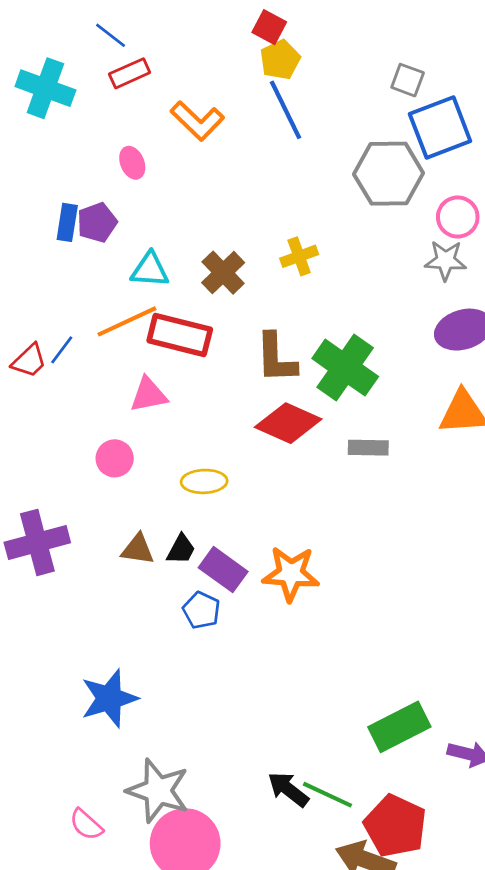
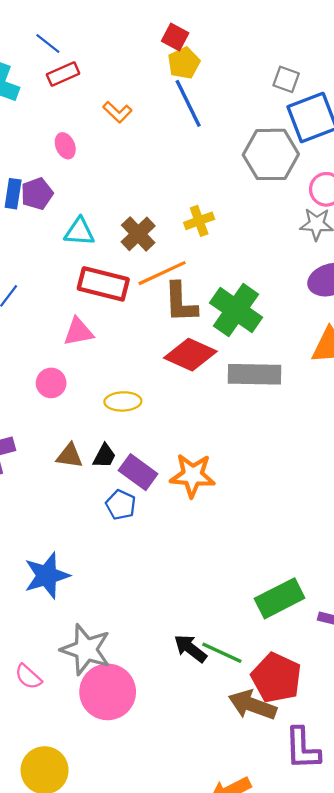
orange L-shape: (197, 121) -> (117, 112), size x0.7
orange line: (127, 321) -> (162, 273), moved
gray rectangle: (368, 448) -> (255, 374), size x1.6

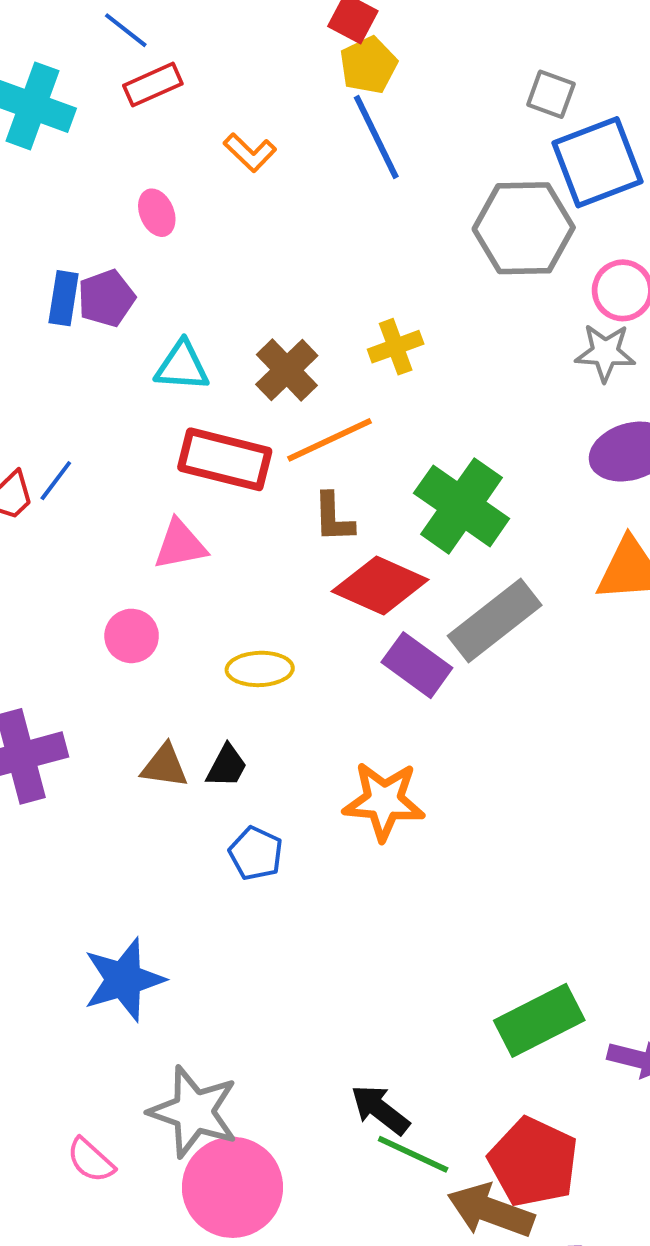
brown L-shape: (181, 302) -> (333, 518), moved, size x0.7
gray rectangle: (255, 374) -> (495, 620), turned -39
purple rectangle: (138, 472) -> (417, 665), moved
green line: (222, 653) -> (413, 1154), moved

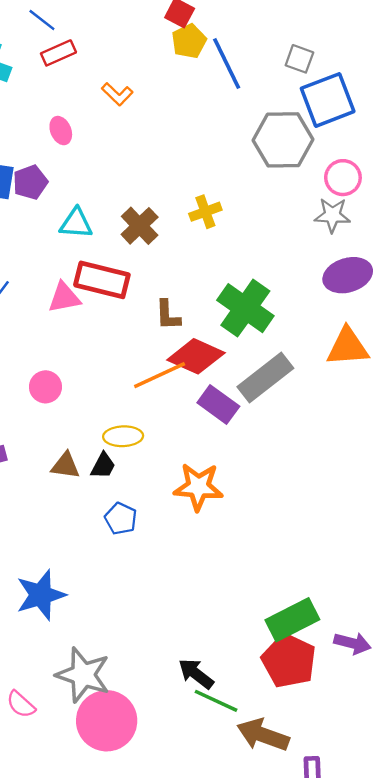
blue line: (376, 137) -> (227, 64), moved
orange line: (330, 440) -> (160, 375), moved
pink triangle: (180, 545) -> (64, 297), moved
yellow ellipse: (260, 669) -> (123, 436), moved
red pentagon: (533, 1162) -> (289, 661), moved

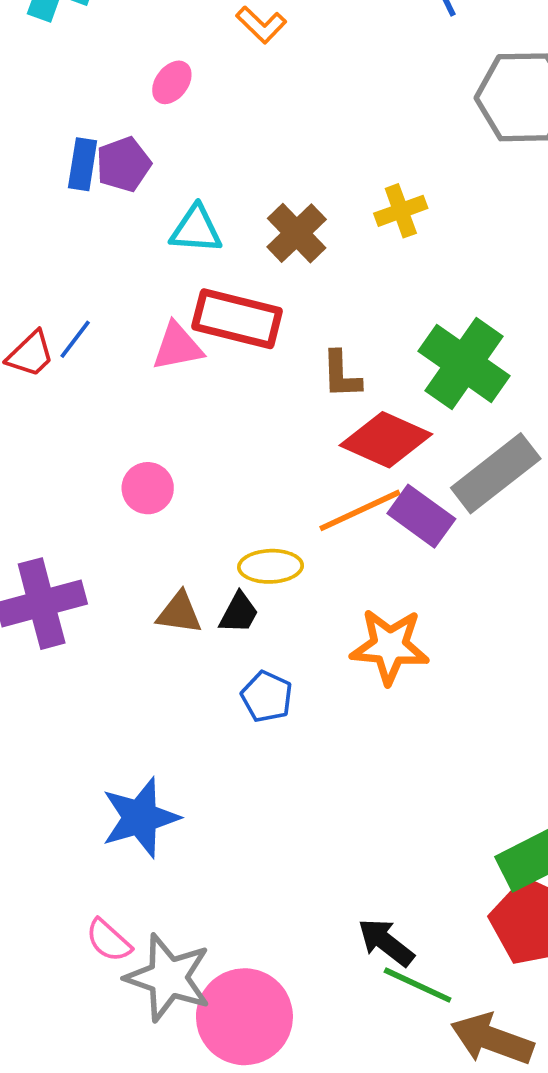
pink ellipse: (61, 131) -> (172, 82), turned 60
orange line: (160, 375) -> (360, 510), moved
gray star: (83, 675) -> (168, 978), moved
pink semicircle: (21, 704) -> (109, 940), moved

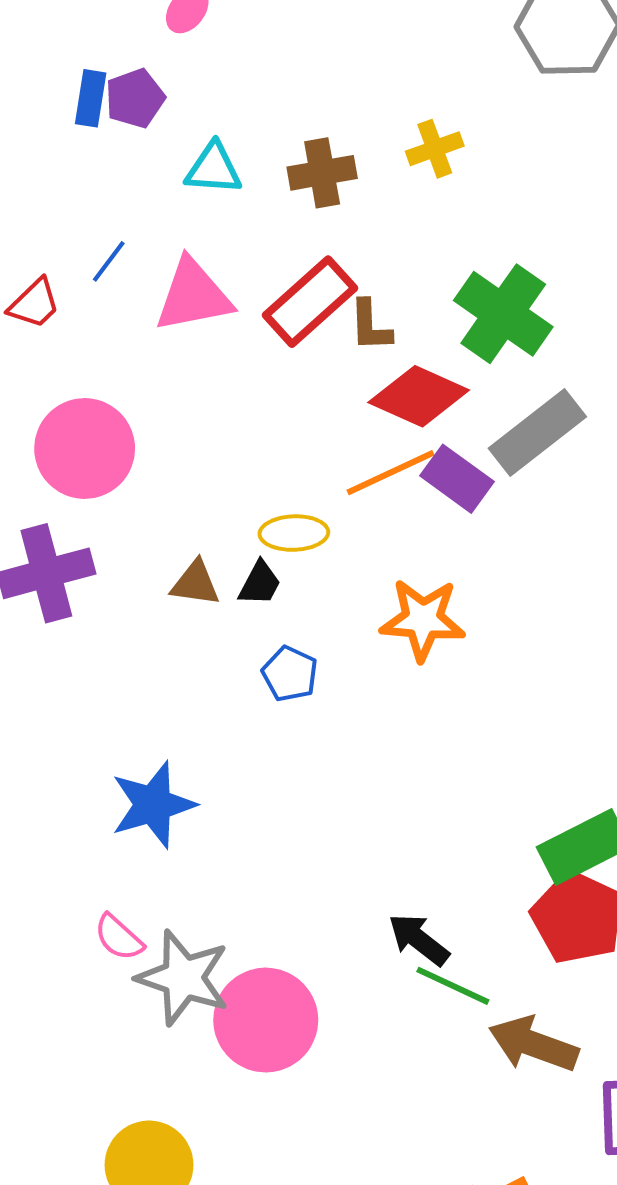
brown cross: (297, 233) -> (322, 173), turned 34
red rectangle: (237, 319) -> (310, 302), moved, turned -56
blue line: (75, 339) -> (109, 261), moved
pink triangle: (177, 347) -> (193, 296), size x1.4
pink circle: (148, 488) -> (85, 449), moved, size x1.8

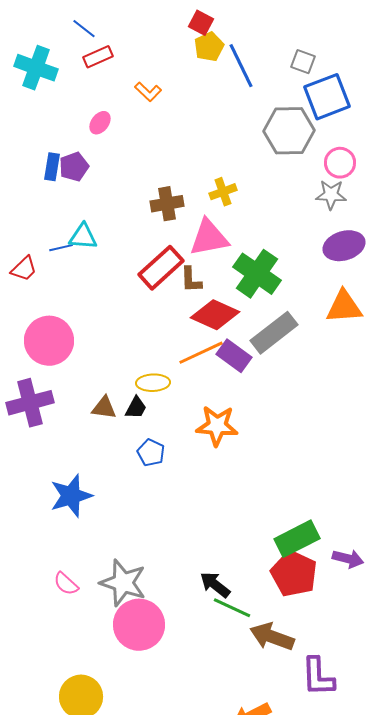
cyan triangle: (213, 169) -> (83, 237), moved
blue line: (109, 261) -> (61, 248), turned 40
pink triangle: (193, 296) -> (209, 238), moved
blue star: (153, 805) -> (71, 496), moved
gray star: (183, 978) -> (123, 583), moved

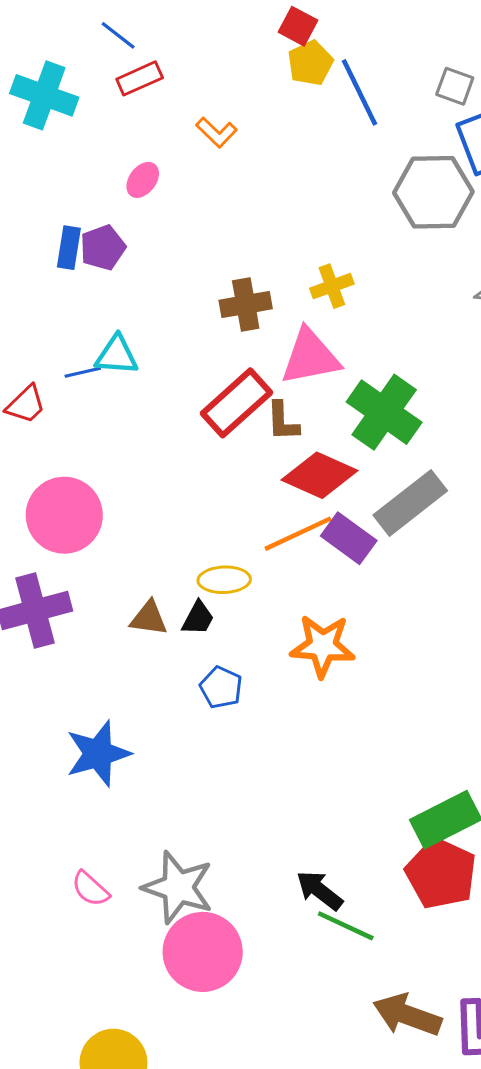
brown arrow: (272, 637) -> (407, 1015), moved

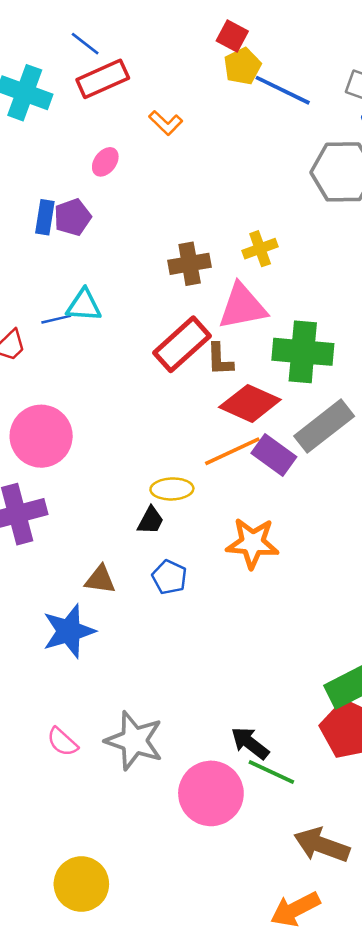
red rectangle: (140, 78) -> (103, 79), size x1.4
blue line: (359, 92) -> (283, 90), turned -38
green cross: (384, 412) -> (303, 352), turned -30
brown triangle: (149, 618) -> (100, 580), moved
pink circle: (203, 952) -> (211, 793), moved

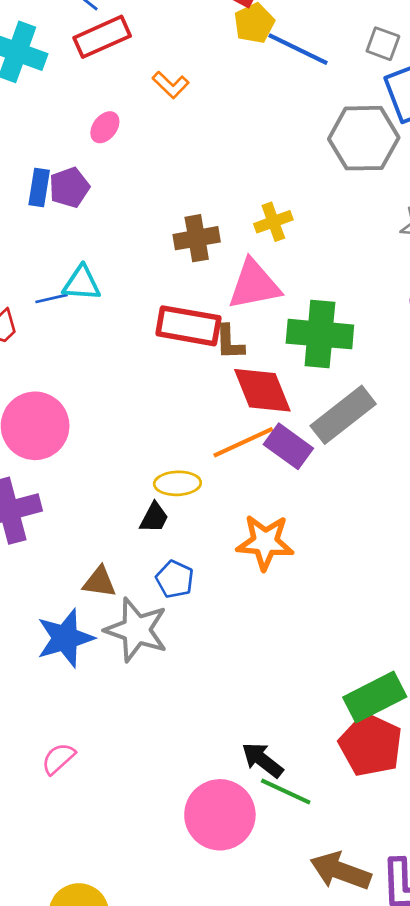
red rectangle: (182, 344) -> (188, 326), turned 52
red diamond: (250, 403) -> (262, 390), turned 44
gray star: (134, 741) -> (136, 630), moved
pink semicircle: (62, 742) -> (58, 759), turned 96

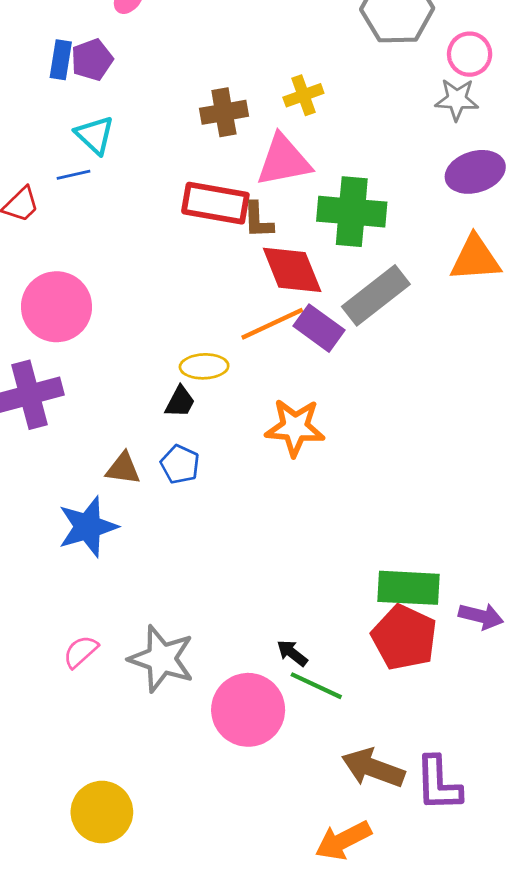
cyan triangle: (82, 283) -> (95, 135), moved, turned 39
blue pentagon: (175, 579) -> (180, 464), moved
gray star: (136, 630) -> (162, 659), moved
green rectangle: (375, 697) -> (408, 588), turned 30
black arrow: (262, 760) -> (292, 653), size x0.7

